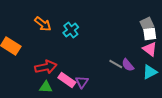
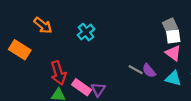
orange arrow: (43, 24) -> (43, 25), moved
red arrow: (46, 67) -> (58, 73), turned 85
cyan triangle: (150, 72) -> (173, 78), turned 42

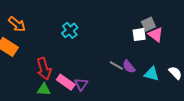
orange arrow: (43, 25) -> (17, 24), moved
white square: (173, 36) -> (139, 35), moved
pink triangle: (173, 53) -> (156, 35), moved

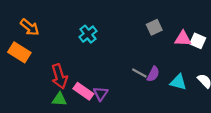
gray square: (148, 24) -> (154, 27), moved
white square: (139, 35) -> (198, 41), moved, turned 32
pink triangle: (156, 35) -> (183, 39), turned -35
purple semicircle: (129, 67) -> (153, 74), turned -112

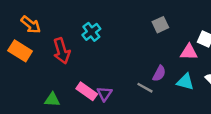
pink triangle: (183, 39) -> (189, 52), moved
gray line: (139, 73) -> (145, 88), moved
red arrow: (59, 76) -> (62, 51), moved
green triangle: (59, 99) -> (52, 100), moved

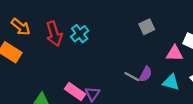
red arrow: (62, 51) -> (54, 34), moved
gray line: (145, 88) -> (132, 76), moved

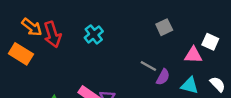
red arrow: (54, 34) -> (52, 34), moved
gray line: (132, 76) -> (148, 66), moved

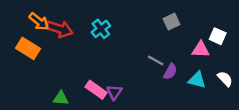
red arrow: (52, 34) -> (60, 29), turned -55

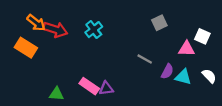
purple semicircle: (170, 71) -> (167, 71), moved
purple triangle: (114, 92) -> (106, 88), turned 49

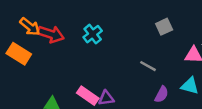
purple semicircle: (167, 71) -> (162, 94), moved

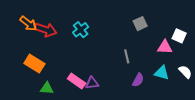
orange rectangle: (19, 54) -> (34, 64), moved
gray line: (148, 66) -> (127, 56), turned 48

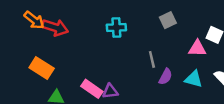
cyan cross: (81, 30) -> (116, 27), moved, turned 35
purple semicircle: (138, 80) -> (165, 77), moved

